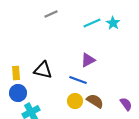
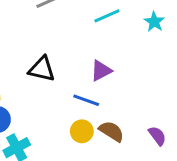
cyan star: (113, 23) -> (154, 22), moved
black triangle: (43, 70) -> (42, 69), moved

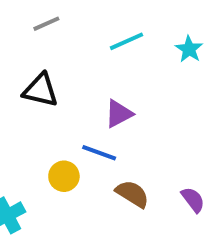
black triangle: (42, 69) -> (40, 90), moved
yellow circle: (82, 131) -> (64, 176), moved

